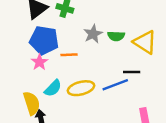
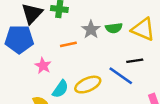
blue pentagon: (44, 40) -> (19, 39), moved
orange line: (69, 55) -> (68, 44), moved
blue line: (115, 85) -> (121, 76), turned 65

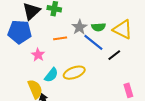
black line: (135, 61) -> (114, 55), turned -32
blue line: (121, 76) -> (93, 42), moved

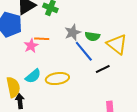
orange line: (60, 38) -> (42, 39), moved
pink star: (38, 55) -> (31, 46), moved

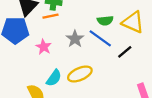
gray star: (73, 32) -> (75, 39), moved
orange line: (42, 39) -> (51, 16), moved

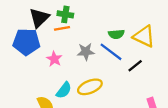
gray star: (75, 39) -> (86, 52), turned 30

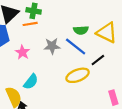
yellow ellipse: (90, 87) -> (78, 75), moved

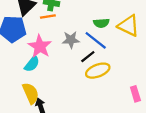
pink star: (22, 52) -> (40, 46), size x1.5
black line: (98, 60) -> (88, 57), moved
cyan semicircle: (31, 82) -> (32, 64), moved

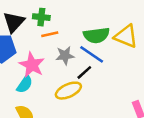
orange line: (48, 17) -> (50, 34), moved
green semicircle: (101, 23) -> (96, 35), size x1.5
yellow ellipse: (98, 71) -> (68, 91), moved

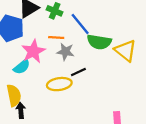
orange line: (50, 34) -> (56, 38), moved
blue line: (92, 54) -> (80, 24), moved

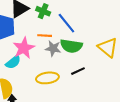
green semicircle: (99, 42) -> (71, 46), moved
black line: (78, 72) -> (78, 71), moved

